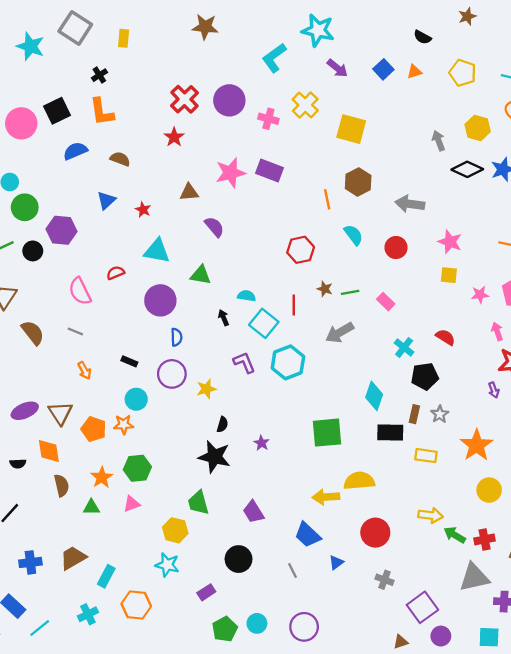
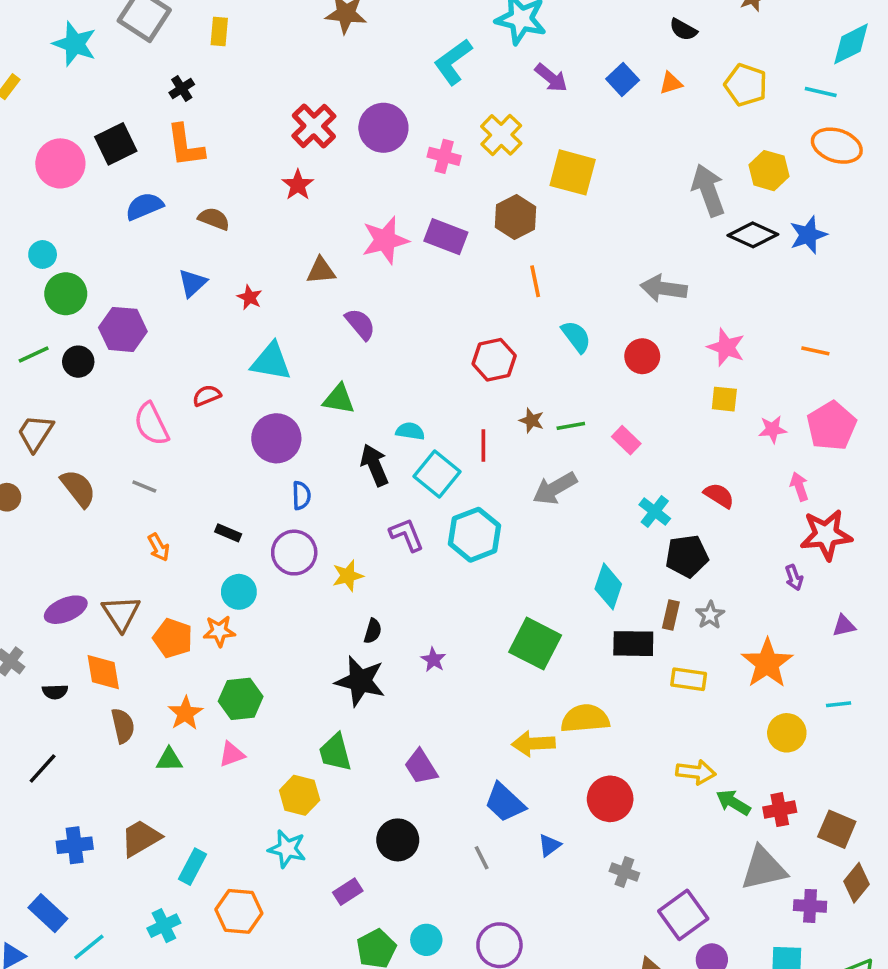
gray arrow: (439, 141) -> (708, 190), size x1.6
brown hexagon: (358, 182) -> (516, 217), moved
black arrow: (224, 318) -> (375, 465), size x1.6
green square: (327, 433) -> (535, 644), turned 32

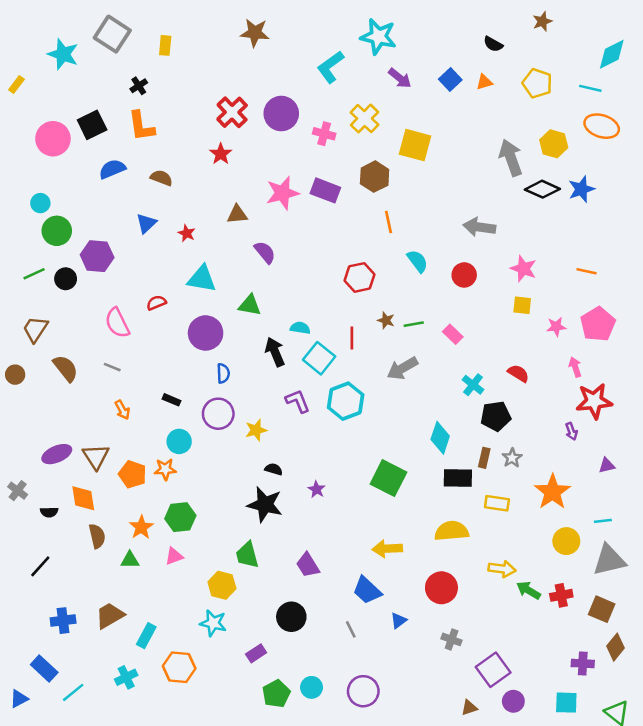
black semicircle: (373, 631) -> (274, 469), turned -90
yellow semicircle: (585, 719) -> (452, 531), moved
gray triangle: (764, 868) -> (609, 560), moved

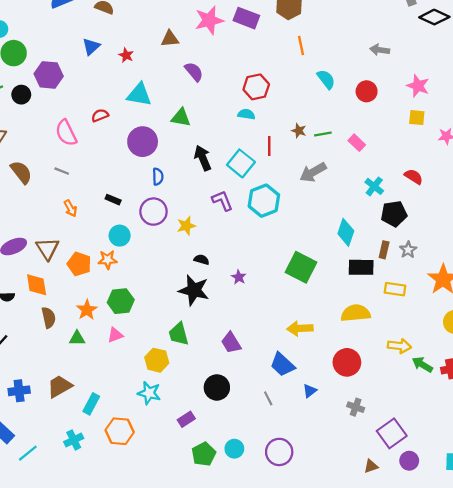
gray arrow: (479, 227) -> (380, 50), size x0.7
red hexagon: (359, 277) -> (256, 87), moved
cyan semicircle: (300, 328) -> (246, 114), moved

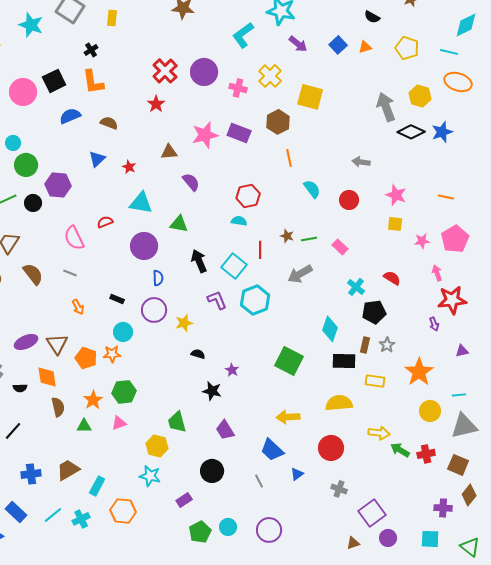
black star: (194, 290) -> (212, 391), moved, size x0.7
cyan line: (28, 453) -> (53, 515), moved

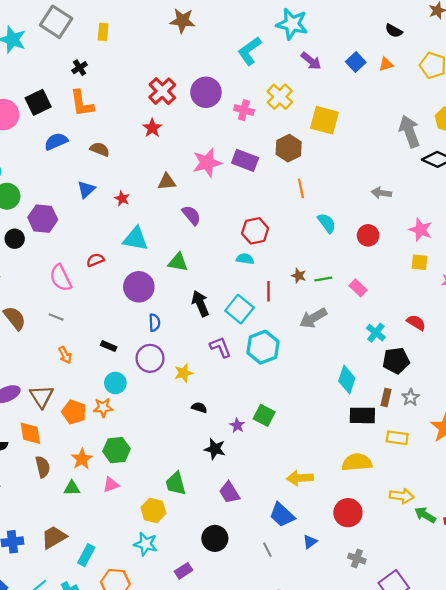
green square: (289, 361) -> (264, 415), moved, size x0.7

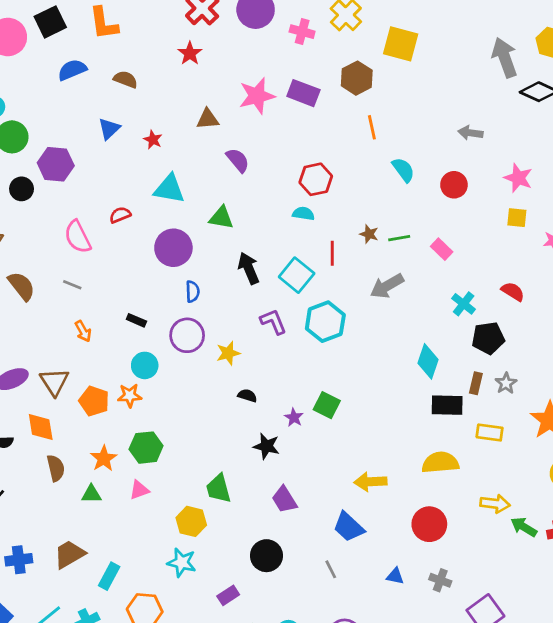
blue triangle: (310, 542) -> (395, 576), moved, turned 48

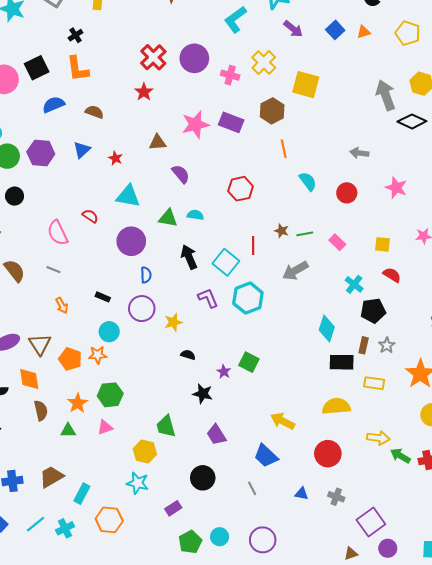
purple hexagon: (56, 164) -> (41, 153), moved
cyan semicircle: (303, 214) -> (195, 215), moved
red semicircle: (120, 215) -> (90, 216), turned 56
yellow square: (517, 218) -> (383, 244), moved
yellow arrow: (370, 482) -> (283, 421), turned 30

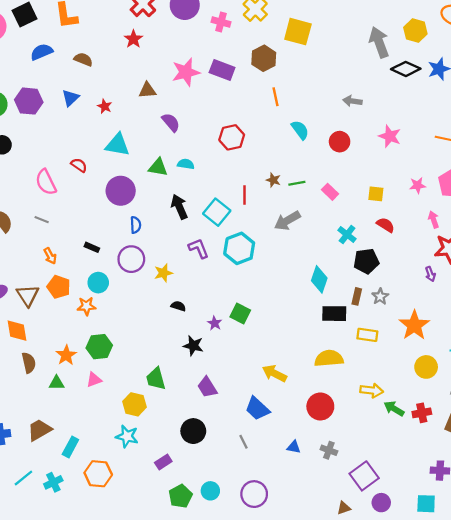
orange pentagon: (70, 359) -> (59, 287), moved

